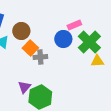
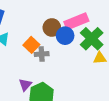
pink rectangle: (74, 25) -> (76, 21), size x1.6
brown circle: (21, 31) -> (52, 27), moved

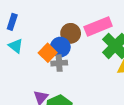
blue circle: (65, 36) -> (60, 47), moved

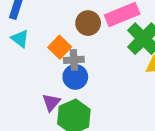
blue circle: (60, 47) -> (75, 77), moved

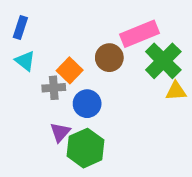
brown circle: (88, 23) -> (109, 58), moved
gray cross: (74, 60) -> (54, 88), moved

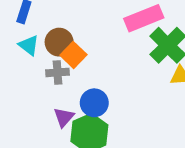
brown circle: (109, 58) -> (59, 42), moved
blue circle: (87, 104) -> (94, 103), moved

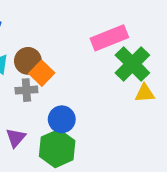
purple triangle: (64, 117) -> (16, 138), moved

